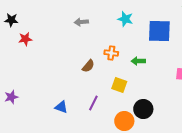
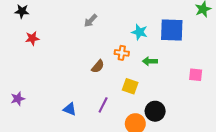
cyan star: (125, 19) -> (139, 32), moved
black star: (11, 20) -> (22, 11), moved
gray arrow: (81, 22) -> (91, 21), turned -40

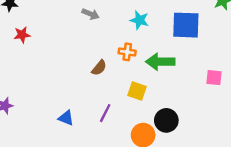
gray arrow: (91, 21) -> (91, 14), turned -112
cyan star: (139, 32) -> (139, 20), moved
green arrow: (150, 61) -> (160, 62), size x1.6

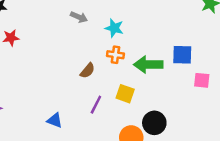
cyan star: (139, 20) -> (114, 28), moved
blue square: (186, 25) -> (182, 55), moved, size x0.7
purple line: (105, 113) -> (96, 105), moved

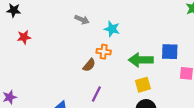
orange cross: (115, 55) -> (104, 52), moved
yellow square: (125, 94) -> (143, 85), moved, turned -35

